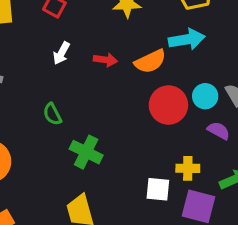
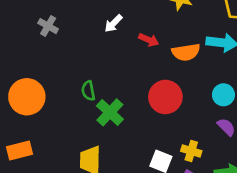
red circle: (168, 105) -> (165, 97), moved
green semicircle: (52, 114) -> (88, 91), moved

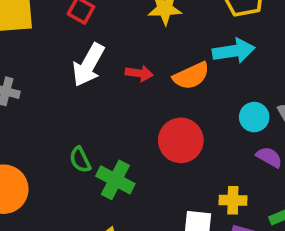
white arrow: (113, 23) -> (88, 65), size x1.6

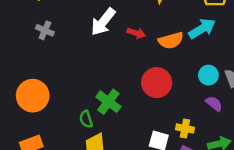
cyan arrow: (234, 51) -> (202, 29), turned -32
green semicircle: (80, 160) -> (86, 119), moved

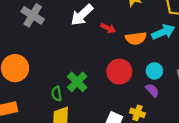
gray cross: (45, 30) -> (33, 15), size x1.5
cyan circle: (208, 75) -> (154, 71), moved
purple semicircle: (214, 104) -> (152, 90), moved

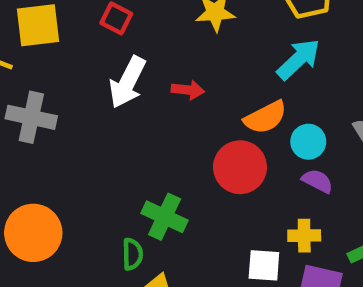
orange semicircle: (136, 38) -> (265, 117), moved
green semicircle: (57, 94) -> (132, 254), turned -152

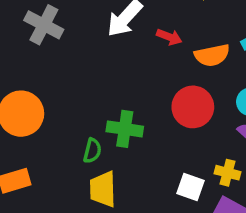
orange semicircle: (265, 117) -> (212, 55), moved
green cross: (165, 217) -> (125, 129), turned -32

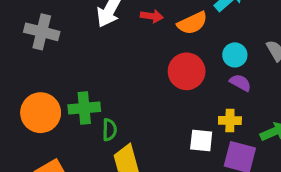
green cross: (125, 129) -> (84, 108), moved

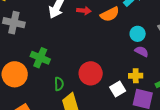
red circle: (187, 71) -> (91, 73), moved
green cross: (84, 108) -> (40, 58), moved, turned 30
white square: (201, 140) -> (118, 89), turned -35

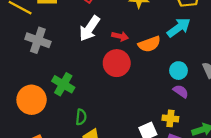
red circle: (91, 73) -> (117, 63), moved

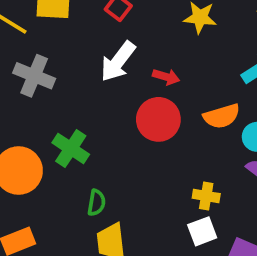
orange semicircle: (149, 44) -> (222, 116), moved
yellow cross: (170, 118) -> (206, 196), moved

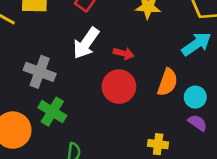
gray cross: (34, 76) -> (40, 72), moved
orange semicircle: (222, 116) -> (168, 82), turned -52

